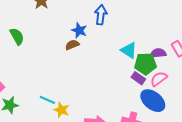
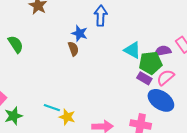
brown semicircle: (72, 45) -> (73, 49), turned 96

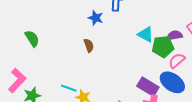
green semicircle: (16, 44) -> (32, 38), moved
brown semicircle: (73, 49) -> (89, 45), moved
purple rectangle: (144, 78) -> (148, 87), moved, size x1.5

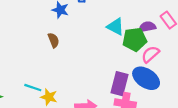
purple rectangle: (148, 87) -> (120, 84), turned 75

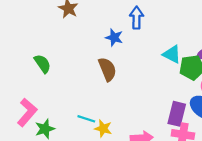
brown semicircle: (54, 40) -> (107, 69), size x1.5

